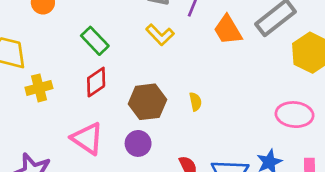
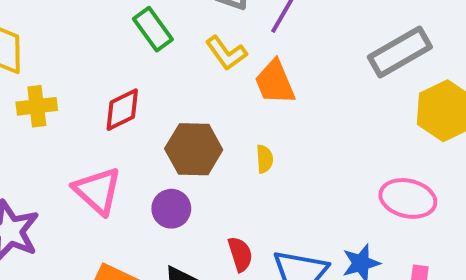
orange trapezoid: (228, 30) -> (275, 82), moved
green rectangle: (95, 41) -> (153, 29), moved

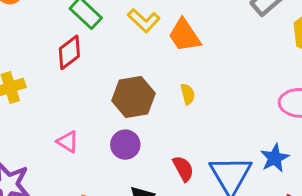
red diamond: (122, 110) -> (69, 52), moved
pink triangle: (97, 191) -> (68, 142), size x0.6

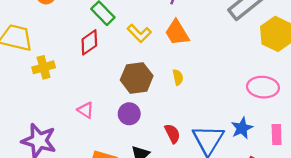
yellow L-shape: (144, 21) -> (139, 33), moved

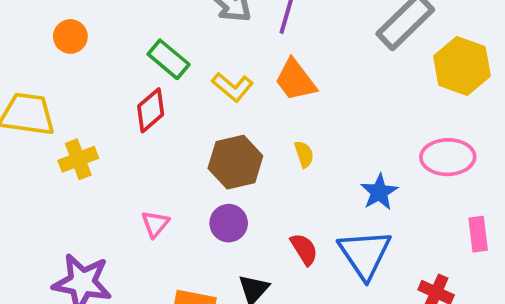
pink triangle: (86, 110) -> (155, 224), turned 42
blue star: (242, 128) -> (379, 192), moved

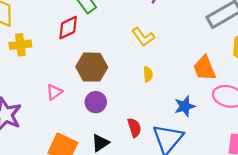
orange trapezoid: (295, 80) -> (205, 68), moved
yellow L-shape: (233, 87) -> (143, 37), moved
brown hexagon: (235, 162) -> (92, 67), moved

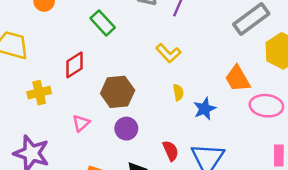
red diamond: (68, 28) -> (75, 65), moved
yellow cross: (20, 45) -> (39, 93), moved
blue star: (185, 106) -> (205, 109), moved

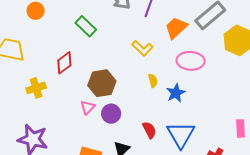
orange trapezoid: (238, 79) -> (176, 28), moved, turned 80
pink ellipse: (266, 106) -> (191, 61), moved
pink triangle: (81, 123) -> (88, 107), moved

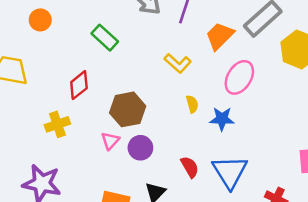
pink ellipse: (191, 61) -> (239, 77), turned -60
yellow cross: (36, 88) -> (57, 124), moved
blue star: (176, 93) -> (222, 119), turned 30

